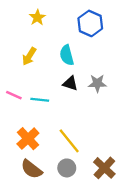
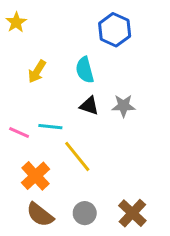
yellow star: (37, 18) -> (16, 22), moved
pink line: (14, 95) -> (19, 133), moved
yellow line: (69, 141) -> (77, 156), moved

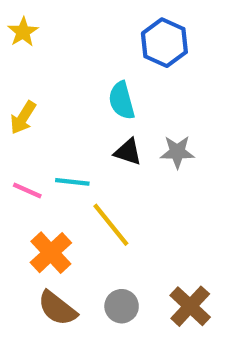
yellow arrow: (37, 71) -> (23, 118), moved

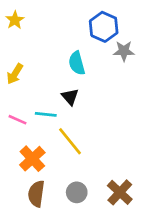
black triangle: (128, 152) -> (70, 97), moved, turned 30
gray star: (177, 152) -> (124, 51), moved
brown semicircle: (57, 308) -> (36, 194), turned 60

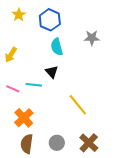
yellow star: (15, 20) -> (19, 15), moved
blue hexagon: (104, 27) -> (50, 20), moved
yellow line: (70, 141) -> (78, 105), moved

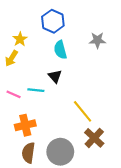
yellow star: (19, 15) -> (20, 39), moved
orange cross: (24, 118) -> (25, 125), turned 30
gray circle: (57, 143) -> (60, 152), size x1.6
brown cross: (89, 143) -> (94, 138), moved

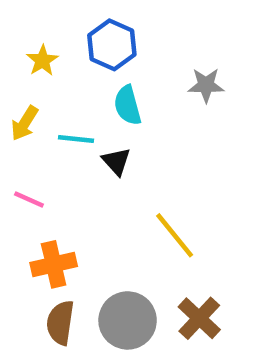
yellow star: (20, 39) -> (42, 61), moved
cyan line: (36, 90) -> (76, 139), moved
brown cross: (94, 138) -> (199, 318), moved

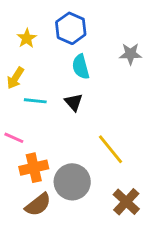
cyan line: (76, 139) -> (35, 101), moved
pink line: (29, 199) -> (14, 138), moved
gray circle: (128, 320) -> (72, 182), moved
brown semicircle: (60, 323) -> (38, 205), turned -136

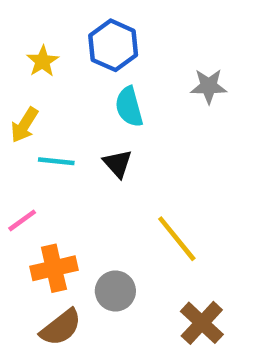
pink line: (14, 138) -> (22, 220), turned -60
gray circle: (72, 182) -> (115, 291), size x0.7

